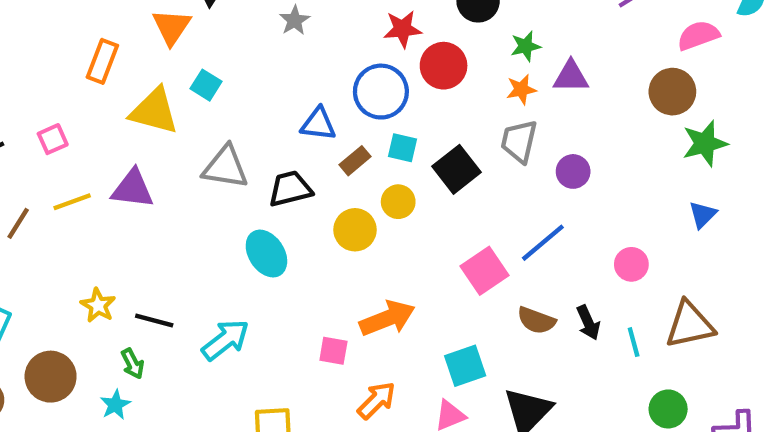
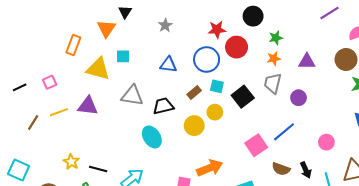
purple triangle: (571, 76) -> (307, 62), moved
cyan square: (206, 85) -> (123, 56), turned -32
blue triangle: (318, 124) -> (168, 65), moved

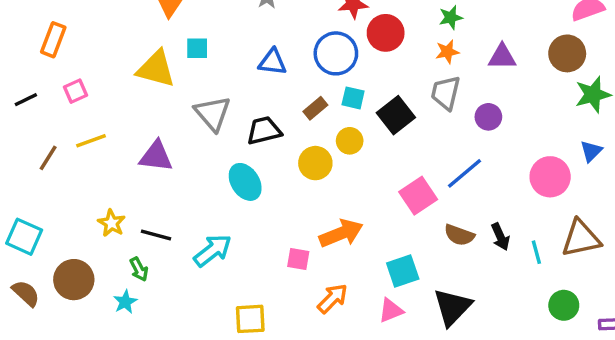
orange rectangle: (73, 45) -> (53, 40), moved
gray triangle: (132, 96) -> (213, 113), turned 40
purple triangle: (88, 106) -> (156, 156), moved
pink circle: (326, 142) -> (550, 177), moved, size x1.5

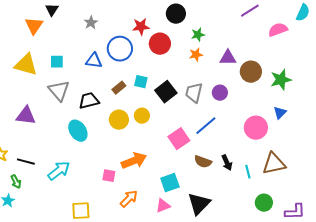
cyan square: (197, 48) -> (57, 62), moved
blue circle: (336, 53) -> (120, 49), moved
brown circle: (567, 53) -> (251, 72), moved
gray trapezoid: (446, 93) -> (194, 93), moved
yellow circle: (350, 141) -> (142, 116), moved

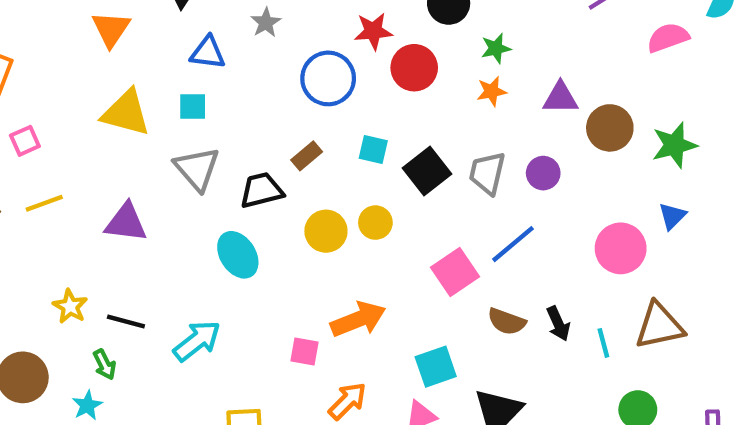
orange triangle: (34, 26) -> (111, 29), moved
blue triangle: (94, 61) -> (208, 53), moved
brown rectangle: (119, 88) -> (307, 156), moved

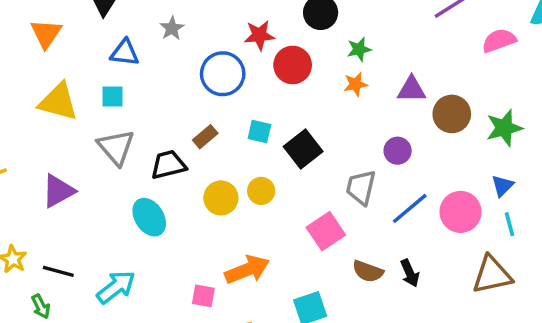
gray trapezoid: (487, 173) -> (361, 187), moved
purple triangle: (126, 223) -> (58, 191), turned -36
blue line: (513, 244) -> (410, 208), moved
cyan line: (603, 343) -> (509, 224), moved

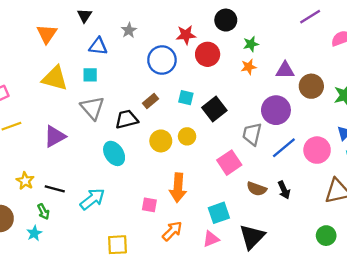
purple circle: (398, 151) -> (276, 110), size x1.6
orange arrow: (247, 270) -> (178, 188), turned 116

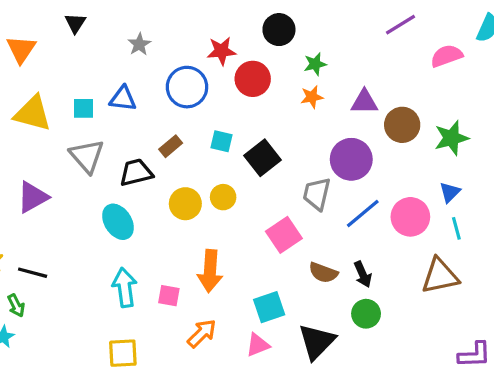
blue triangle: (98, 46) -> (123, 99), moved
cyan arrow: (92, 199) -> (125, 287), moved, turned -60
green circle: (326, 236) -> (366, 314), moved

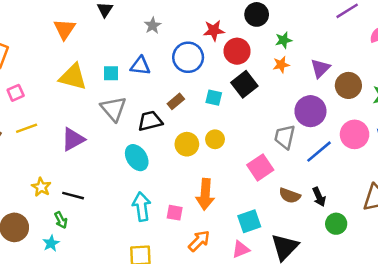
purple triangle: (364, 102) -> (320, 68), turned -45
black square: (263, 158) -> (244, 84), moved
pink circle: (410, 217) -> (355, 134), moved
green circle: (366, 314) -> (336, 224), moved

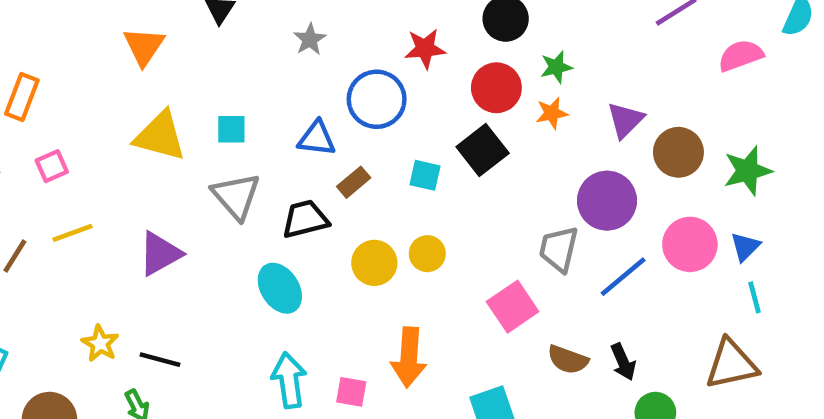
red circle: (237, 51) -> (496, 88), moved
blue triangle: (140, 66) -> (317, 138), moved

